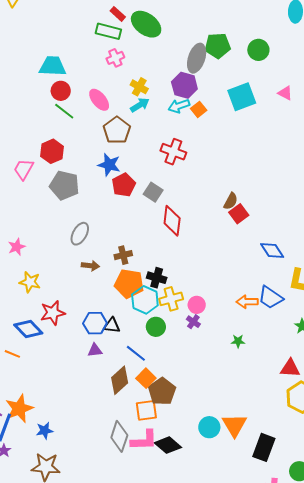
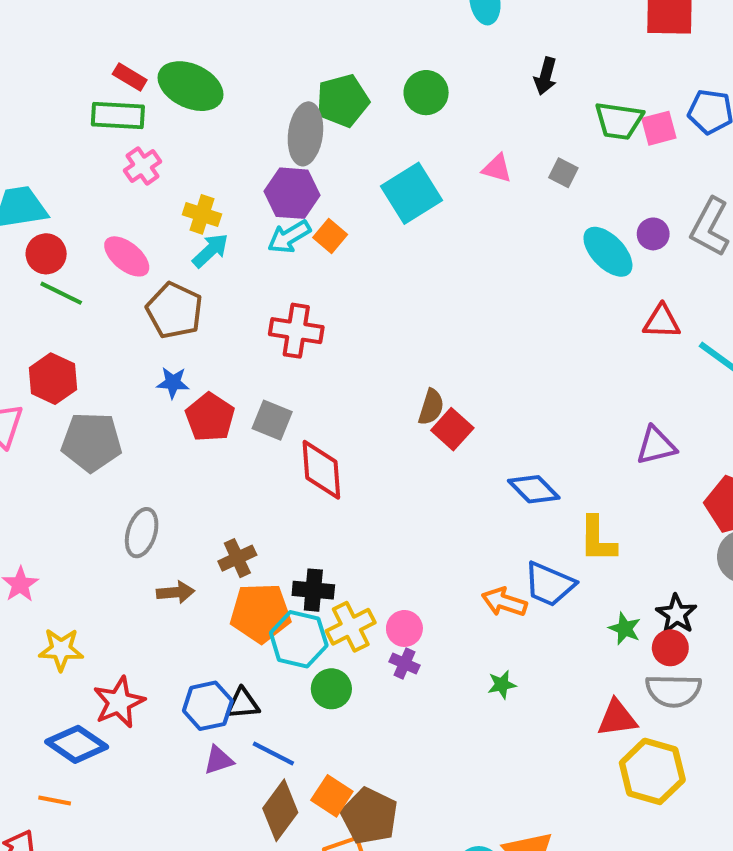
blue star: (109, 165) -> (173, 383), size x0.7
orange arrow: (247, 302) -> (504, 602), turned 30
blue line: (136, 353) -> (273, 753), moved

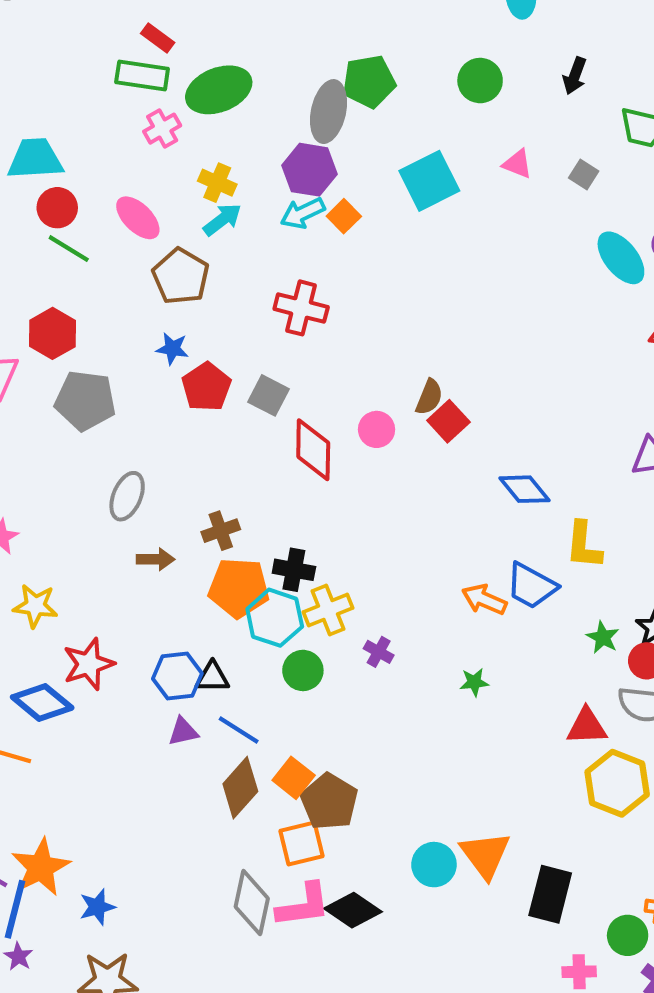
green ellipse: (191, 86) -> (219, 90), moved, turned -52
green circle: (426, 93) -> (480, 81), moved
pink circle: (404, 628) -> (377, 429), moved

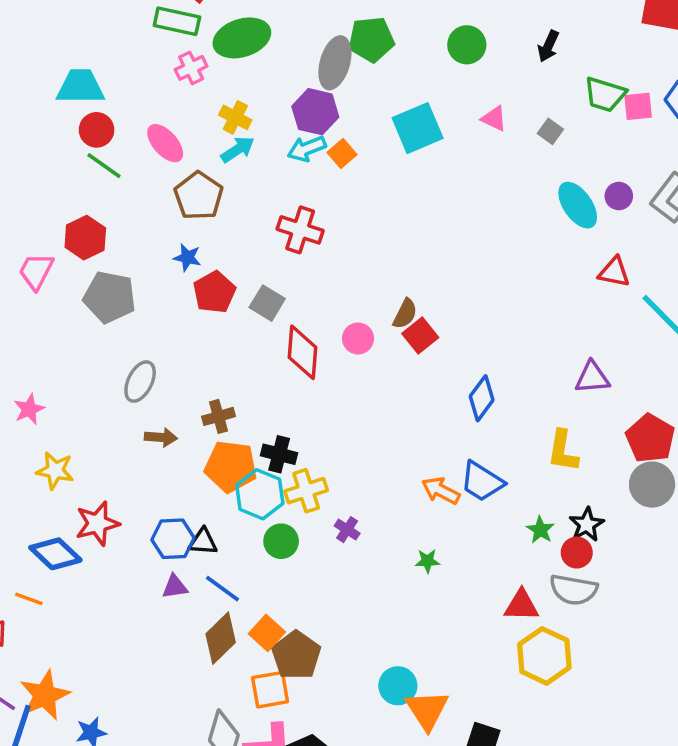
blue diamond: (524, 489) -> (482, 398), turned 72
yellow L-shape: (584, 545) -> (563, 451), moved
cyan circle: (434, 865) -> (398, 686), moved

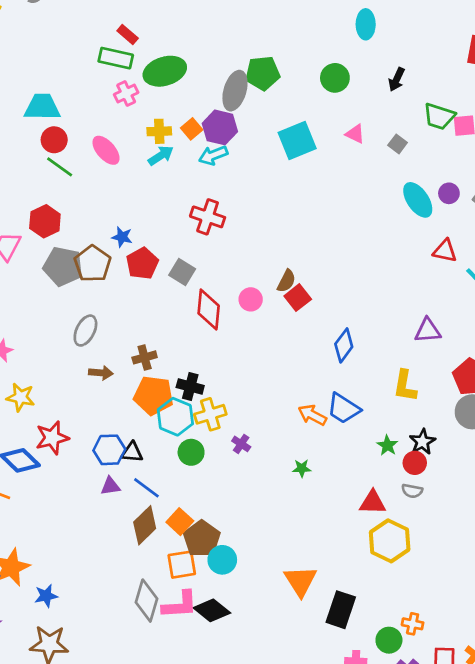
yellow cross: (235, 117) -> (159, 131), turned -30
orange square: (342, 153) -> (192, 129), moved
brown pentagon: (199, 196) -> (93, 264), moved
gray semicircle: (574, 590) -> (412, 491), size x0.6
cyan circle: (398, 686) -> (222, 560), moved

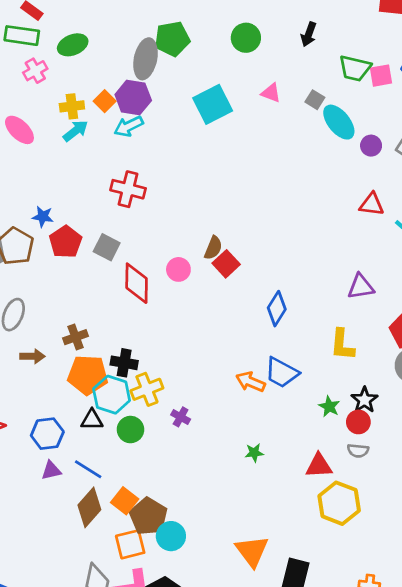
green ellipse: (165, 71) -> (73, 45), size x0.7
cyan ellipse: (418, 200) -> (339, 122), moved
black triangle: (132, 452) -> (92, 420), moved
green star: (302, 468) -> (254, 453), moved

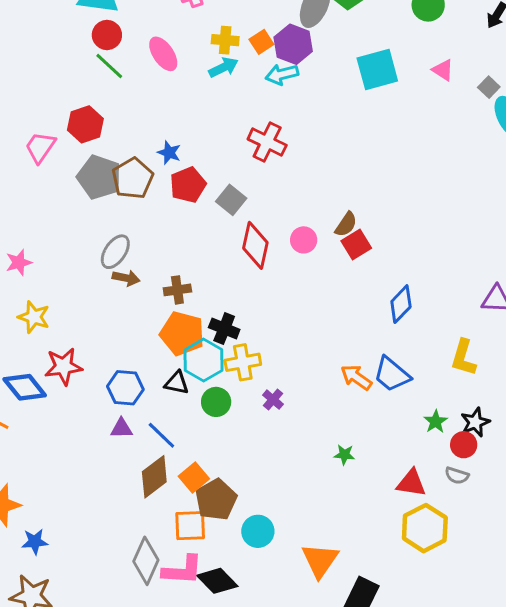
brown arrow: (32, 356) -> (126, 278), moved
cyan circle: (171, 536) -> (258, 531), moved

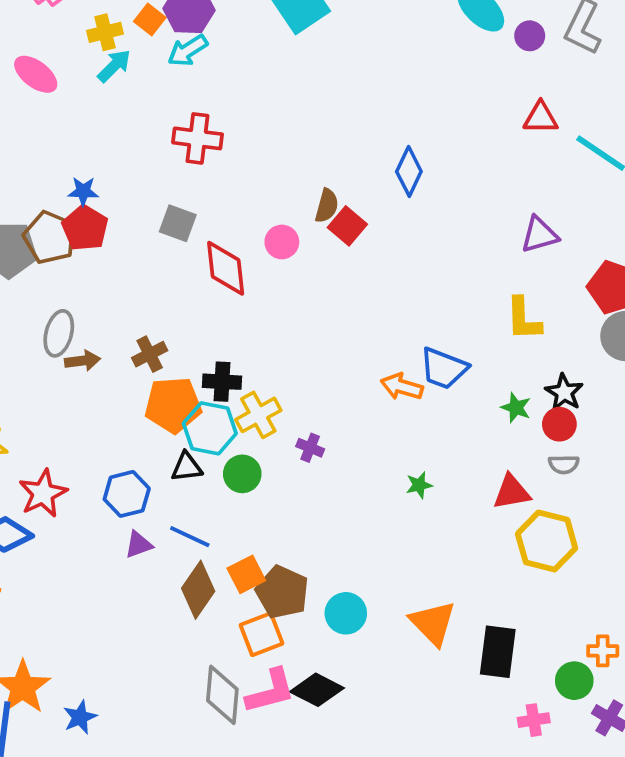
red pentagon: (188, 185) -> (85, 228), moved
blue diamond: (401, 304) -> (409, 171), moved
orange square: (194, 477) -> (246, 574), turned 32

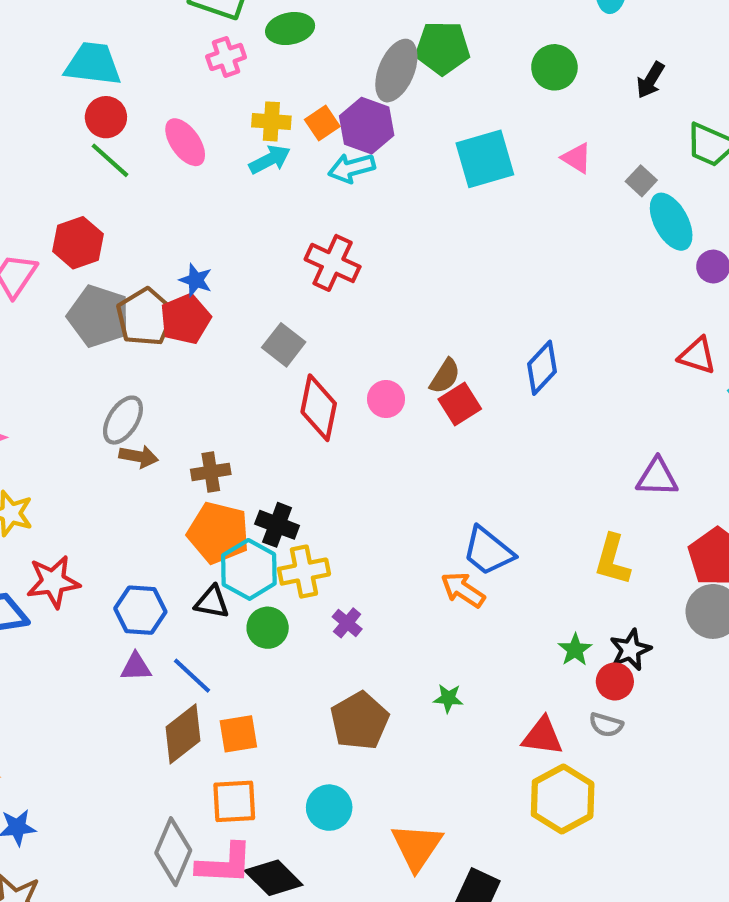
blue trapezoid: (444, 368) -> (488, 551), moved
brown pentagon: (282, 592) -> (360, 721), moved

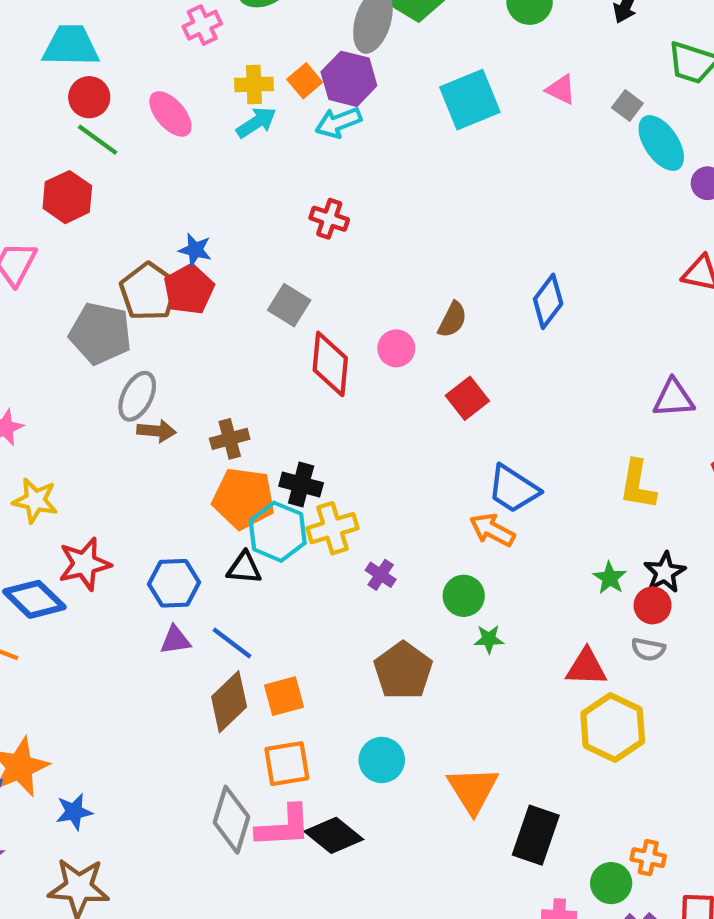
red hexagon: (78, 243) -> (67, 197), moved
red cross: (333, 263) -> (329, 219), size x0.7
gray pentagon: (99, 316) -> (100, 333), moved
red square: (460, 404) -> (467, 398), moved
green circle: (268, 628) -> (464, 596), moved

